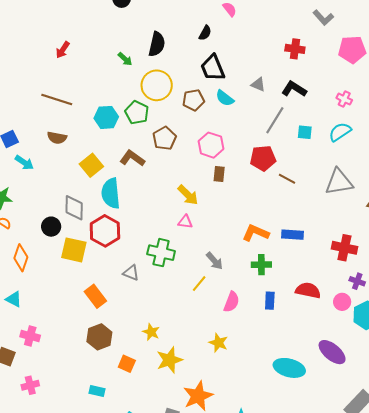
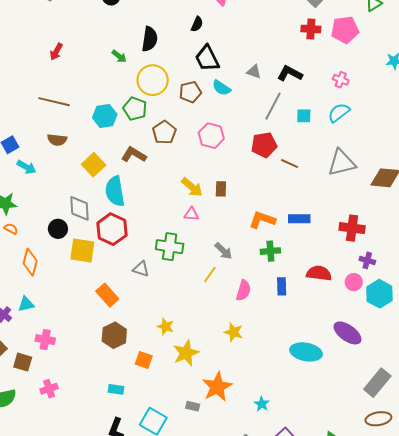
red cross: (295, 49) -> (311, 29), moved
brown rectangle: (219, 174) -> (221, 189), moved
cyan triangle: (14, 299) -> (26, 304), turned -36

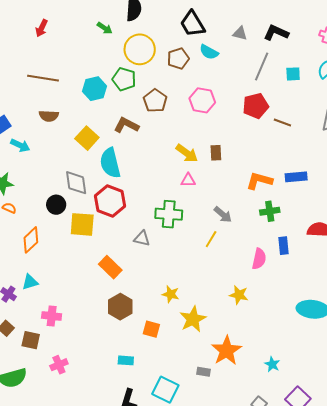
orange diamond: (30, 262) -> (31, 240), turned 36
pink semicircle: (243, 290) -> (259, 259), moved

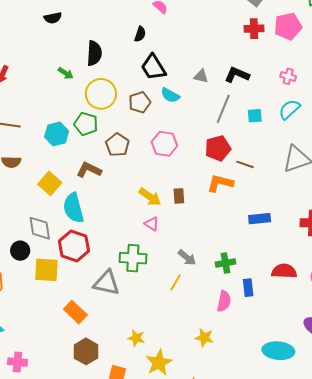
pink triangle: (188, 180) -> (152, 224), turned 35
orange L-shape: (259, 181) -> (220, 183), moved
green cross: (270, 211) -> (225, 263), moved
gray triangle: (142, 239) -> (106, 283), size x1.6

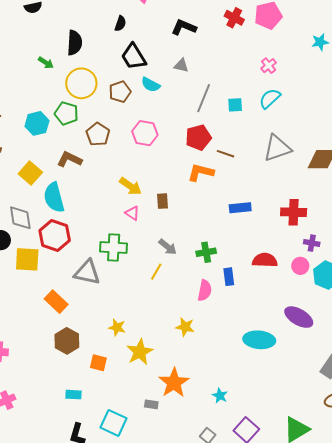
red cross: (254, 29) -> (234, 18), turned 30
black L-shape: (237, 75) -> (184, 27), moved
pink cross: (288, 76) -> (269, 66), turned 35
brown rectangle: (179, 196) -> (163, 201), moved

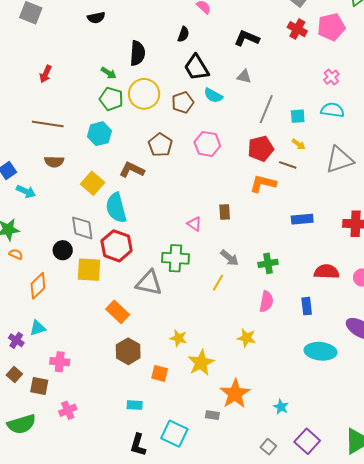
cyan semicircle: (270, 99) -> (332, 110), turned 50
green pentagon: (66, 113) -> (111, 99), moved
yellow arrow: (130, 186) -> (299, 144), moved, size x0.6
blue rectangle: (229, 277) -> (307, 306), moved

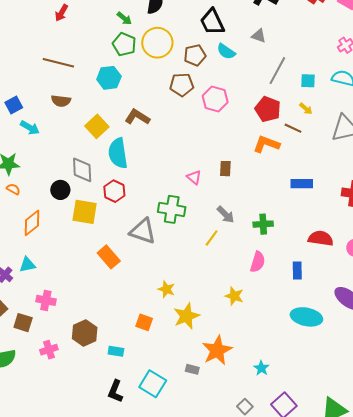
brown pentagon: (160, 145) -> (182, 85), moved, turned 30
red pentagon: (261, 149) -> (268, 109), turned 30
red hexagon: (117, 246) -> (114, 191), size x0.7
brown hexagon: (128, 351) -> (85, 333), moved

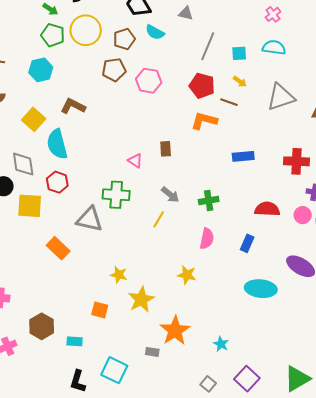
blue rectangle: (297, 270) -> (247, 243), turned 30

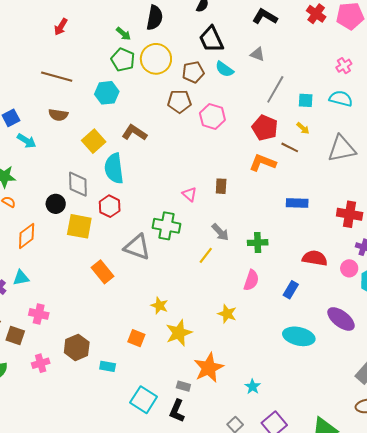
black L-shape: (78, 381) -> (177, 411), moved

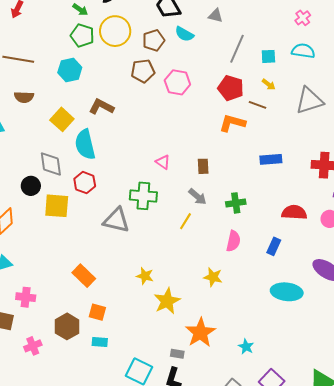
brown rectangle: (221, 186) -> (203, 166), moved
orange rectangle: (102, 272) -> (84, 276), moved
orange square: (136, 338) -> (97, 312), moved

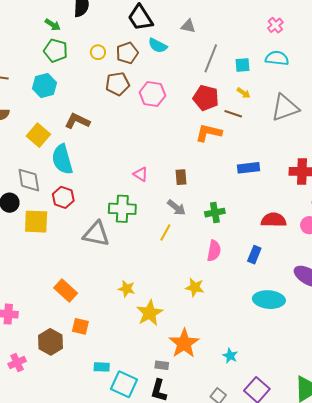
yellow circle: (115, 31) -> (98, 52), moved, size x0.5
cyan rectangle: (100, 342) -> (102, 367), moved

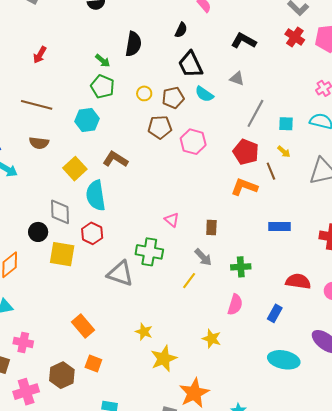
brown line: (233, 114) -> (271, 171), turned 42
pink cross: (17, 363) -> (26, 392), size x1.4

